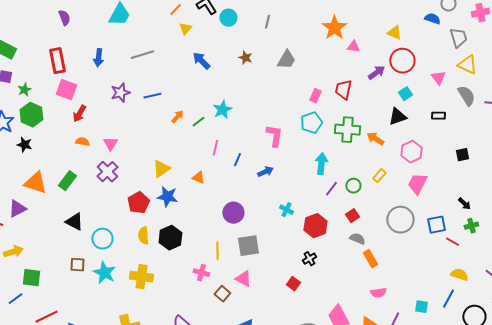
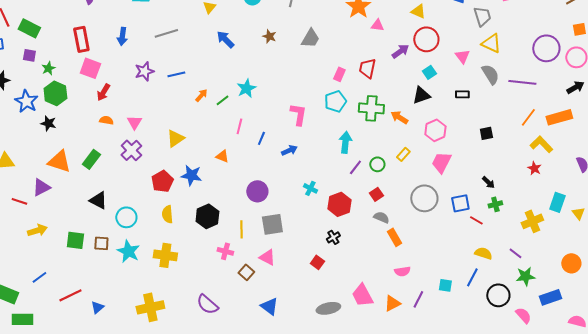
yellow triangle: (161, 169) -> (175, 138), moved
black hexagon: (170, 238) -> (207, 216), moved
green square: (31, 278) -> (75, 240), moved

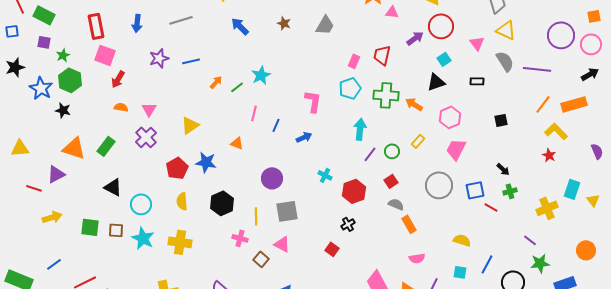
yellow semicircle: (483, 253) -> (462, 240), moved

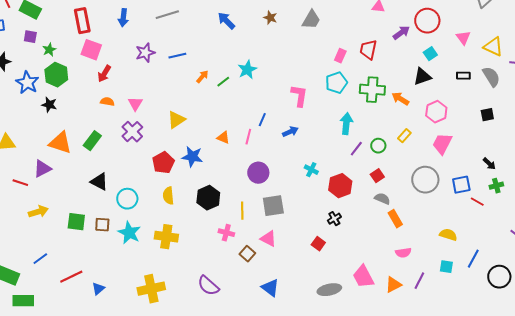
yellow triangle: (506, 30) -> (493, 47), moved
gray semicircle: (505, 61) -> (491, 77), moved
pink line: (254, 113) -> (248, 137), moved

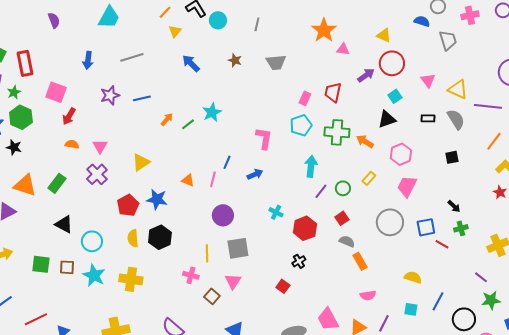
gray trapezoid: (311, 20) -> (276, 62), turned 55
red rectangle: (82, 21) -> (25, 63), moved
black hexagon: (208, 198) -> (160, 237), moved
pink triangle: (268, 239) -> (233, 281), turned 36

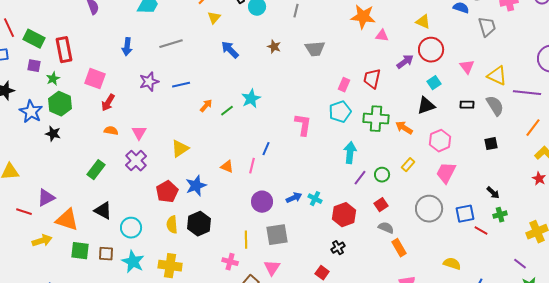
orange star: (324, 30) -> (363, 17), turned -30
blue arrow: (255, 174) -> (294, 198), moved
orange triangle: (25, 185) -> (67, 220), moved
blue star: (157, 199) -> (196, 186), turned -30

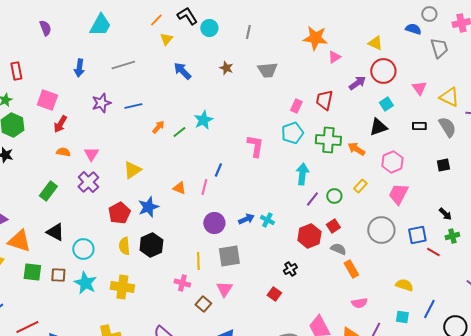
pink triangle: (382, 36) -> (334, 57), turned -40
red rectangle: (64, 50) -> (16, 71), size x0.7
red hexagon: (344, 215) -> (309, 236), moved

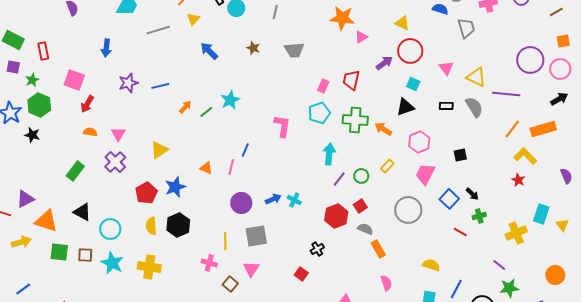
gray line: (123, 65) -> (158, 30), moved
cyan square: (386, 104) -> (413, 84), turned -32
black square: (443, 165) -> (460, 155), moved
blue square: (417, 235) -> (449, 199), moved, turned -36
pink semicircle: (359, 303) -> (386, 283), turned -98

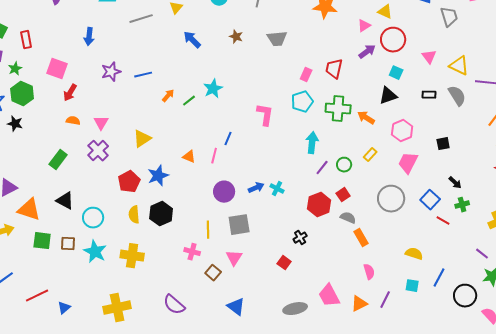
pink triangle: (361, 37) -> (364, 26), moved
blue square: (449, 199) -> (430, 200), moved

